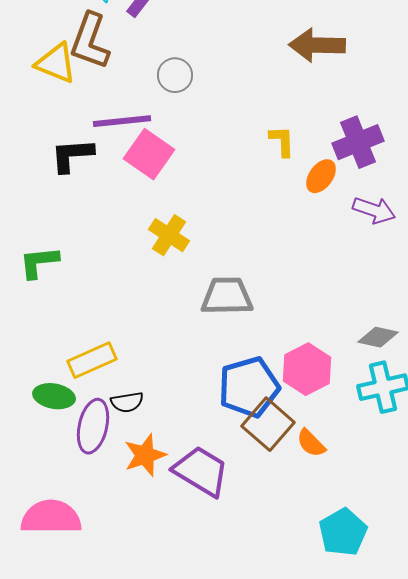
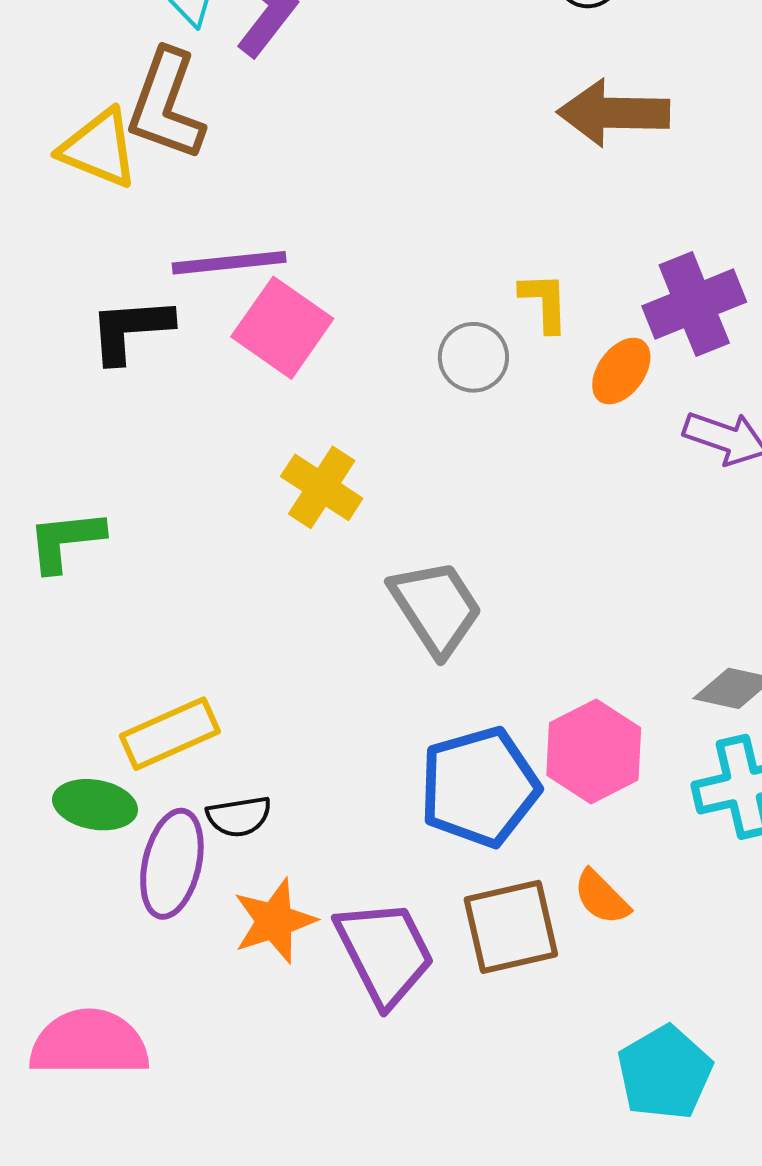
gray circle: (175, 75) -> (473, 357), moved
gray trapezoid: (227, 296) -> (436, 608), turned 58
brown square: (268, 424) -> (511, 927), moved, turned 36
purple trapezoid: (201, 471) -> (385, 952), turned 32

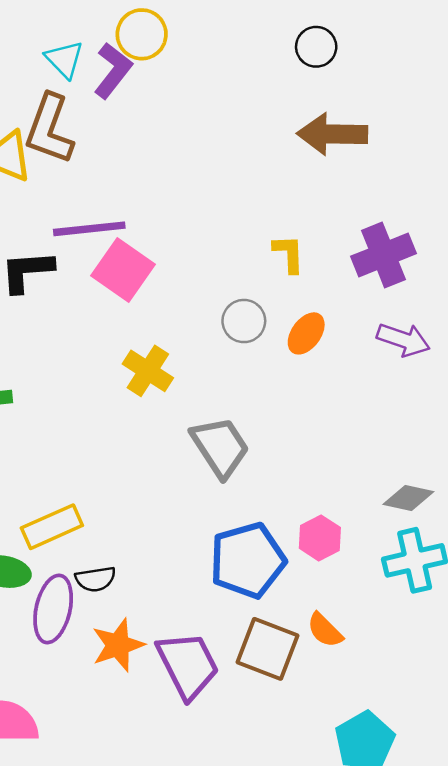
gray circle: (473, 357) -> (244, 321), moved
orange ellipse: (621, 371) -> (306, 333), moved
pink hexagon: (594, 751) -> (320, 538), size x0.7
brown square: (511, 927) -> (268, 649), turned 34

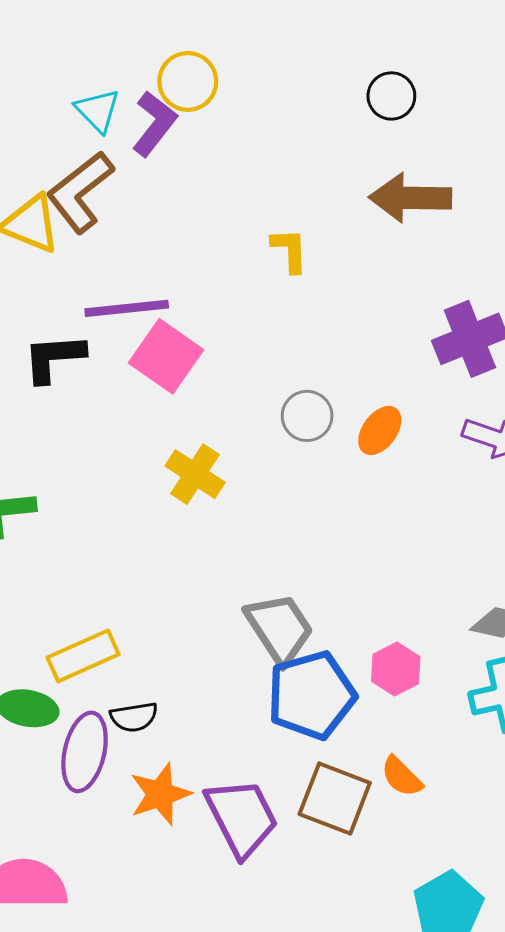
brown L-shape: (49, 129) -> (80, 192), turned 32
yellow L-shape: (289, 254) -> (290, 250), moved
gray trapezoid: (220, 447) -> (279, 628), moved

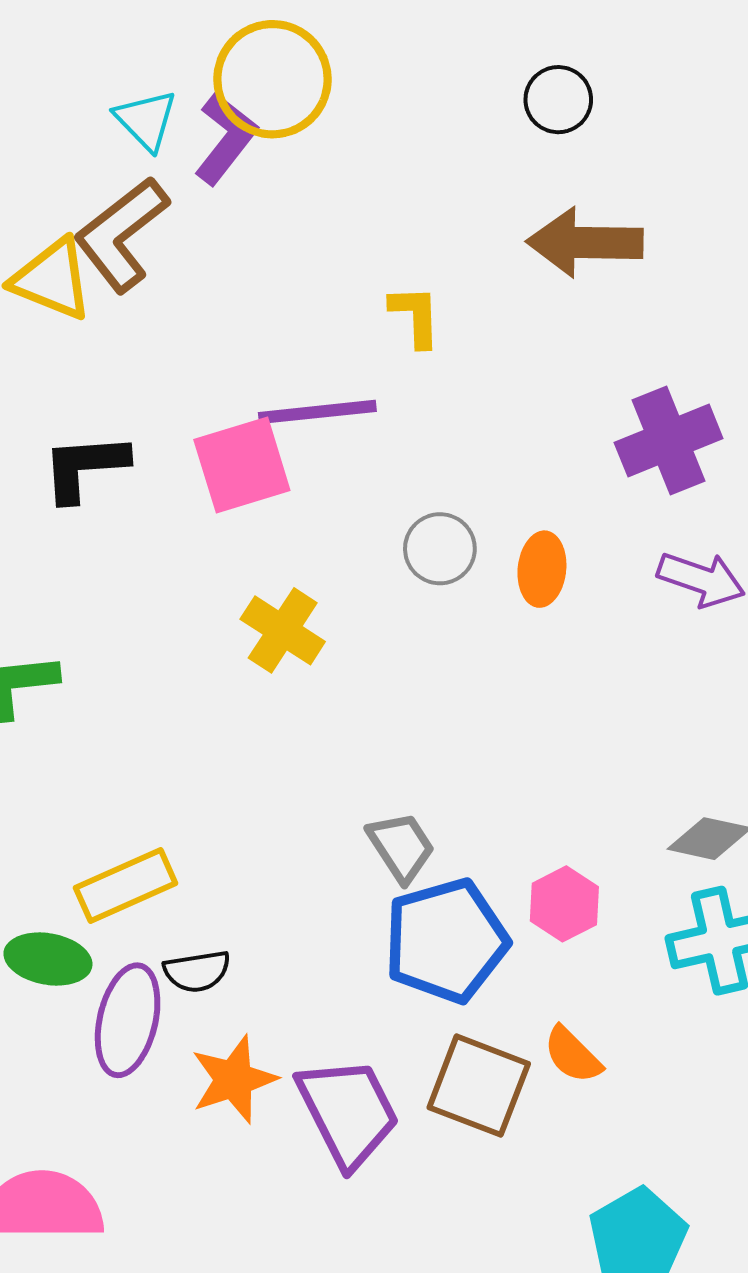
yellow circle: (188, 81) -> (273, 79), size x1.4
purple line: (127, 308) -> (317, 412), moved
pink square: (166, 356) -> (242, 465), turned 38
orange ellipse: (380, 430) -> (542, 569), turned -30
gray trapezoid: (279, 628) -> (401, 847), size x0.7

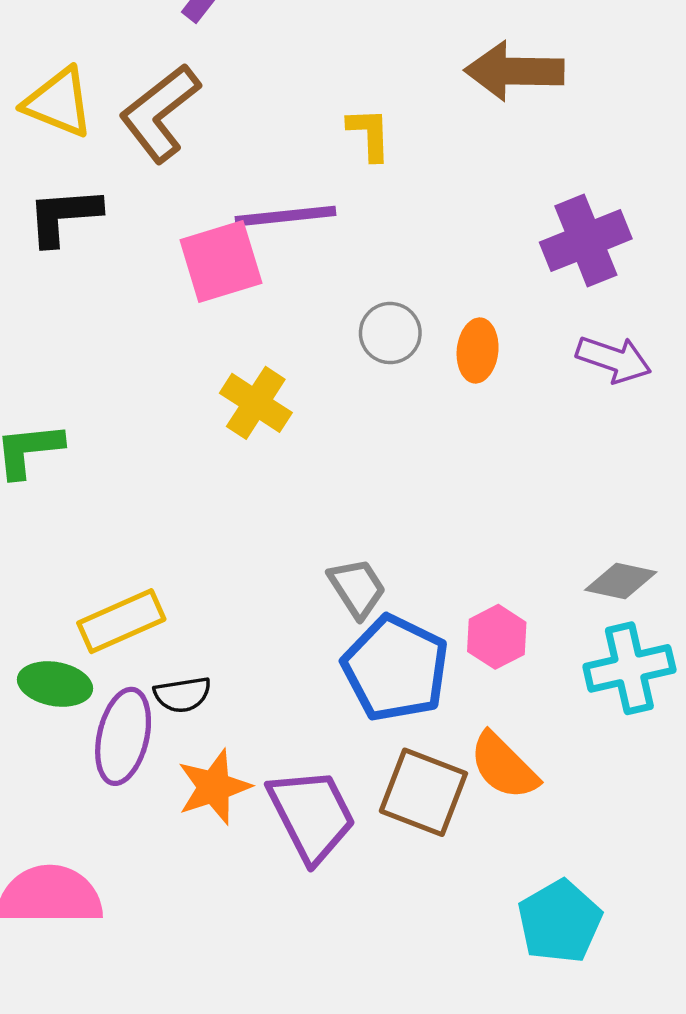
brown L-shape: (121, 234) -> (160, 113), moved
black L-shape: (85, 467) -> (64, 216), moved
blue pentagon: (446, 941) -> (395, 668), turned -30
orange semicircle: (573, 1055) -> (504, 766), size x1.4

